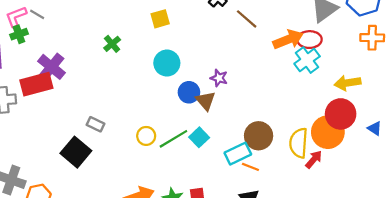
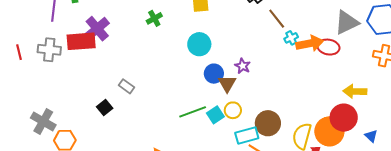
cyan cross: (307, 60) -> (291, 38), moved, size x0.6
yellow circle: (146, 136) -> (233, 110), moved
black square: (76, 152) -> (105, 108), size x0.6

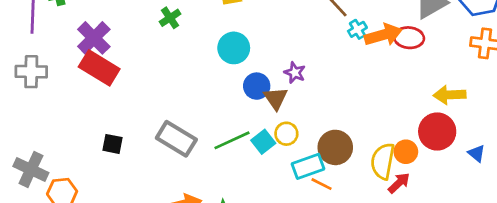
red rectangle: (81, 41) -> (99, 68), moved, turned 40
gray rectangle: (126, 86) -> (176, 139), moved, size x1.8
black square: (105, 108) -> (112, 144), turned -35
orange circle: (329, 131) -> (406, 152), moved, size x0.6

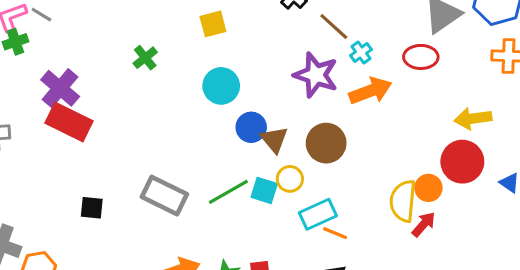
orange arrow: (383, 35) -> (370, 91), moved
purple star: (295, 73) -> (316, 75), moved, size x1.8
cyan square: (263, 142) -> (264, 190), turned -30
brown circle: (335, 147) -> (326, 143), moved

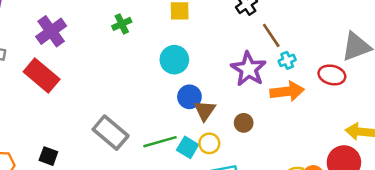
red rectangle: (69, 122) -> (42, 76), moved
brown circle: (326, 143) -> (244, 123), size x0.6
black square: (92, 208) -> (48, 156), moved

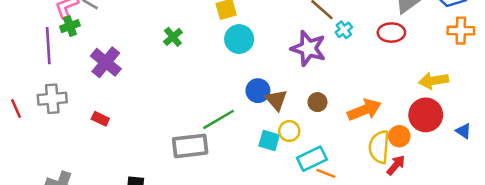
cyan circle: (174, 60) -> (239, 39), moved
red rectangle: (42, 76) -> (100, 119), moved, size x0.5
orange arrow: (287, 91) -> (364, 110), moved
gray rectangle: (111, 133) -> (190, 146), turned -32
green line: (160, 142) -> (219, 119), moved

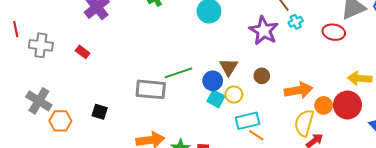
blue circle: (258, 91) -> (213, 81), moved
gray cross: (52, 99) -> (41, 45), moved
orange circle: (399, 136) -> (324, 105), moved

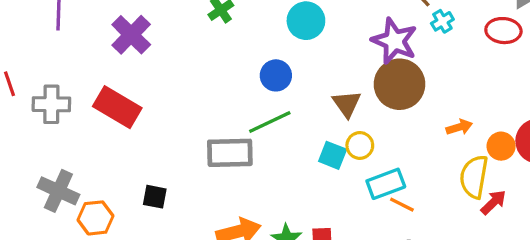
red rectangle: (83, 52) -> (117, 107), size x2.0
brown circle: (262, 76) -> (400, 84), moved, size x2.0
blue circle: (213, 81) -> (276, 75), moved
orange arrow: (298, 90) -> (459, 127), size x0.6

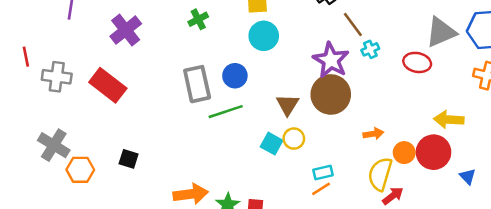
gray rectangle: (230, 153) -> (197, 84), moved, turned 72
cyan rectangle: (386, 184) -> (323, 172), moved, size x0.7
orange line: (402, 205) -> (321, 189), turned -66

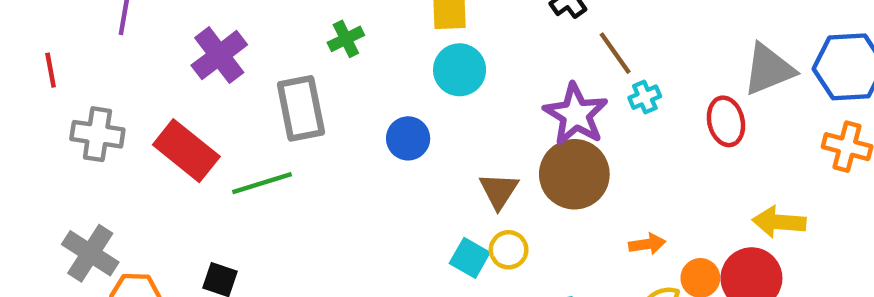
red line: (26, 57) -> (51, 70), moved
red ellipse: (417, 62) -> (726, 121), turned 64
gray rectangle: (197, 84) -> (301, 108), moved
green line: (226, 112) -> (262, 183), moved

